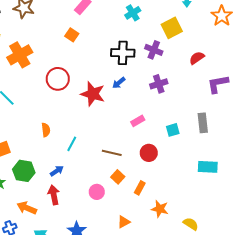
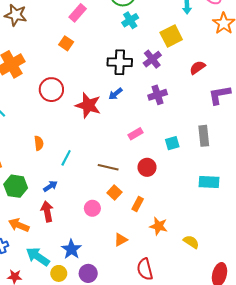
purple cross: (154, 50) -> (152, 59), turned 30

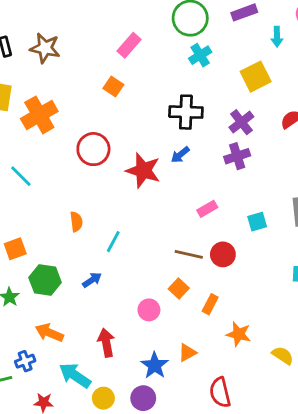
purple cross: (152, 59) -> (241, 122), moved
brown line: (108, 167) -> (189, 254), moved
red arrow: (47, 211) -> (106, 343), moved
blue star: (71, 249) -> (155, 365), moved

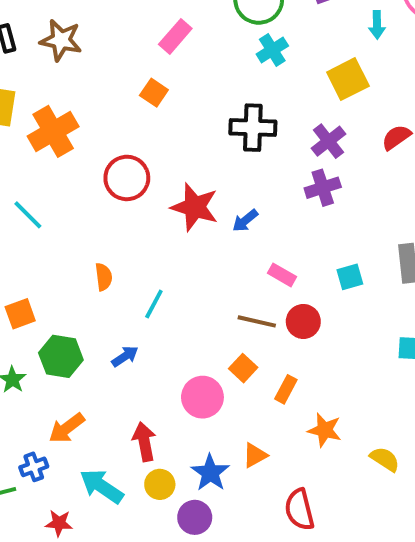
blue arrow: (180, 155) -> (245, 221), moved
pink rectangle: (207, 209) -> (282, 275), moved, turned 60
pink circle: (149, 310) -> (202, 397), size x1.4
orange arrow: (49, 333) -> (67, 428), turned -60
yellow circle: (103, 398) -> (160, 484), moved

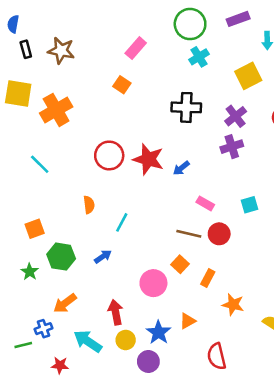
red circle: (127, 178) -> (109, 155), moved

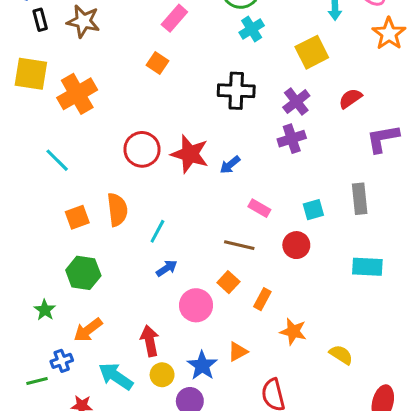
orange semicircle: (89, 205) -> (117, 210), size x1.5
orange square: (35, 229) -> (77, 217), moved
red circle: (219, 234) -> (296, 245), moved
blue arrow: (103, 257) -> (167, 268), moved
green star: (30, 272) -> (45, 310), moved

